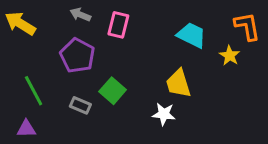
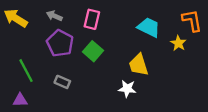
gray arrow: (80, 15) -> (54, 16), moved
green square: (113, 91) -> (93, 51), moved

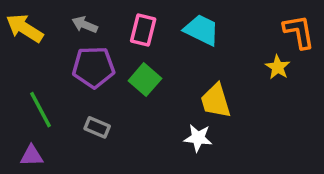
cyan trapezoid: (149, 27) -> (202, 30), moved
purple pentagon: (60, 43) -> (94, 67), turned -30

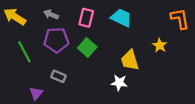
yellow star: (278, 67) -> (160, 45), moved
green line: (40, 110) -> (24, 52), moved
purple triangle: (32, 156) -> (36, 93), moved, turned -48

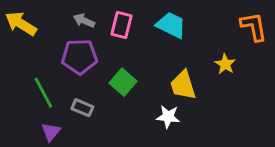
gray arrow: (51, 14) -> (84, 21), moved
green square: (87, 48) -> (123, 82), moved
green line: (24, 52) -> (43, 93), moved

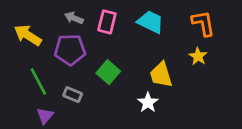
yellow arrow: (21, 24) -> (28, 35), moved
orange L-shape: (254, 27) -> (203, 23), moved
white star: (168, 117) -> (148, 102), turned 30

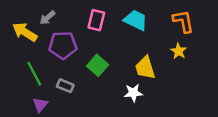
gray arrow: (74, 18) -> (47, 18), moved, turned -63
white star: (148, 102) -> (133, 93), turned 30

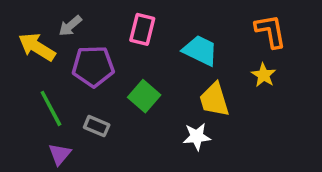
cyan trapezoid: (136, 20) -> (200, 50), moved

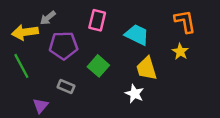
yellow arrow: (37, 47) -> (25, 32), turned -40
green line: (51, 108) -> (21, 66), moved
white star: (197, 137) -> (134, 94), turned 30

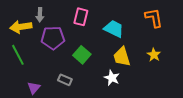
gray arrow: (48, 18) -> (40, 15), turned -48
yellow star: (180, 52) -> (154, 55), moved
gray rectangle: (66, 86) -> (65, 80), moved

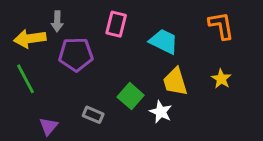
green square: (82, 55) -> (131, 96), moved

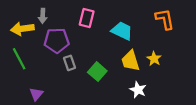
yellow star: (221, 79) -> (154, 59), moved
white star: (161, 112) -> (138, 90), moved
gray rectangle: (93, 115) -> (69, 63), moved, turned 48

